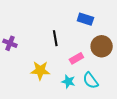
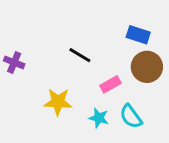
blue rectangle: (85, 19) -> (138, 35), moved
black line: (55, 38) -> (80, 55), turned -49

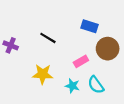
blue rectangle: (138, 35) -> (89, 26), moved
black line: (80, 55) -> (48, 38), moved

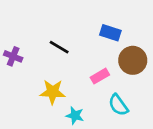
cyan star: (72, 86) -> (75, 116), moved

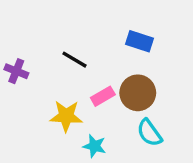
brown circle: (133, 60) -> (138, 93), moved
pink rectangle: (100, 76) -> (103, 96), moved

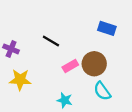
blue rectangle: (139, 41) -> (107, 28), moved
yellow star: (66, 116) -> (20, 80), moved

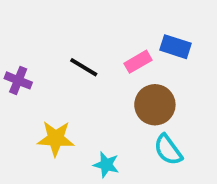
pink rectangle: (70, 66) -> (138, 62), moved
yellow star: (20, 80) -> (56, 138), moved

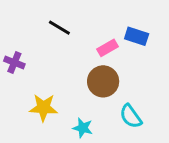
black line: (84, 67) -> (59, 28), moved
brown circle: (155, 105) -> (103, 81), moved

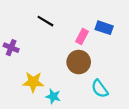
pink rectangle: (107, 48) -> (82, 37), turned -32
cyan star: (83, 128) -> (53, 96), moved

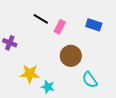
pink rectangle: (82, 37) -> (60, 27), moved

